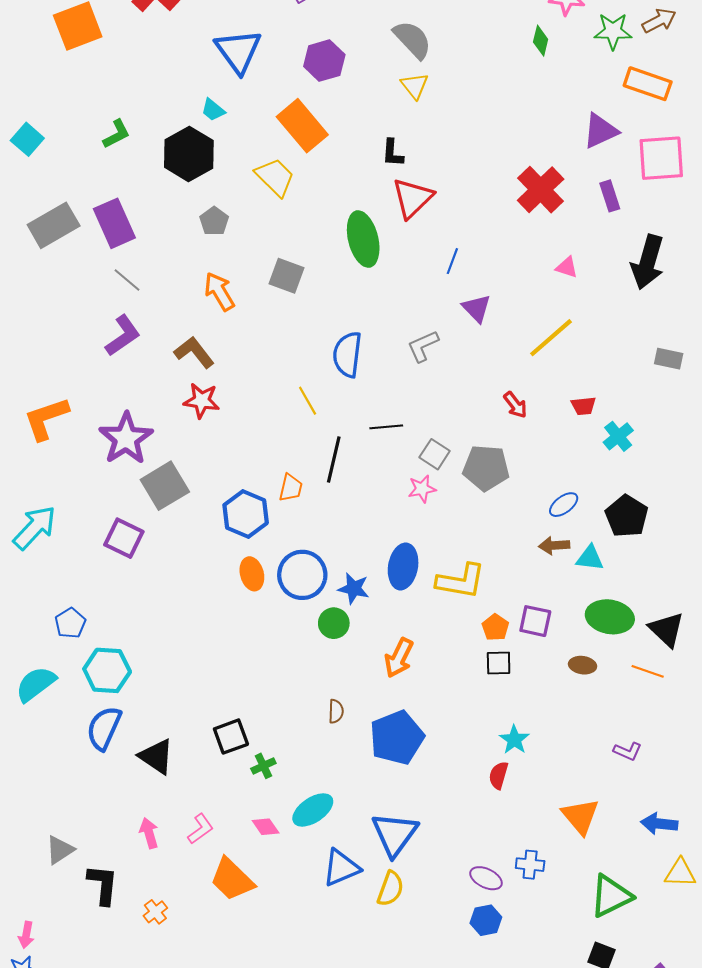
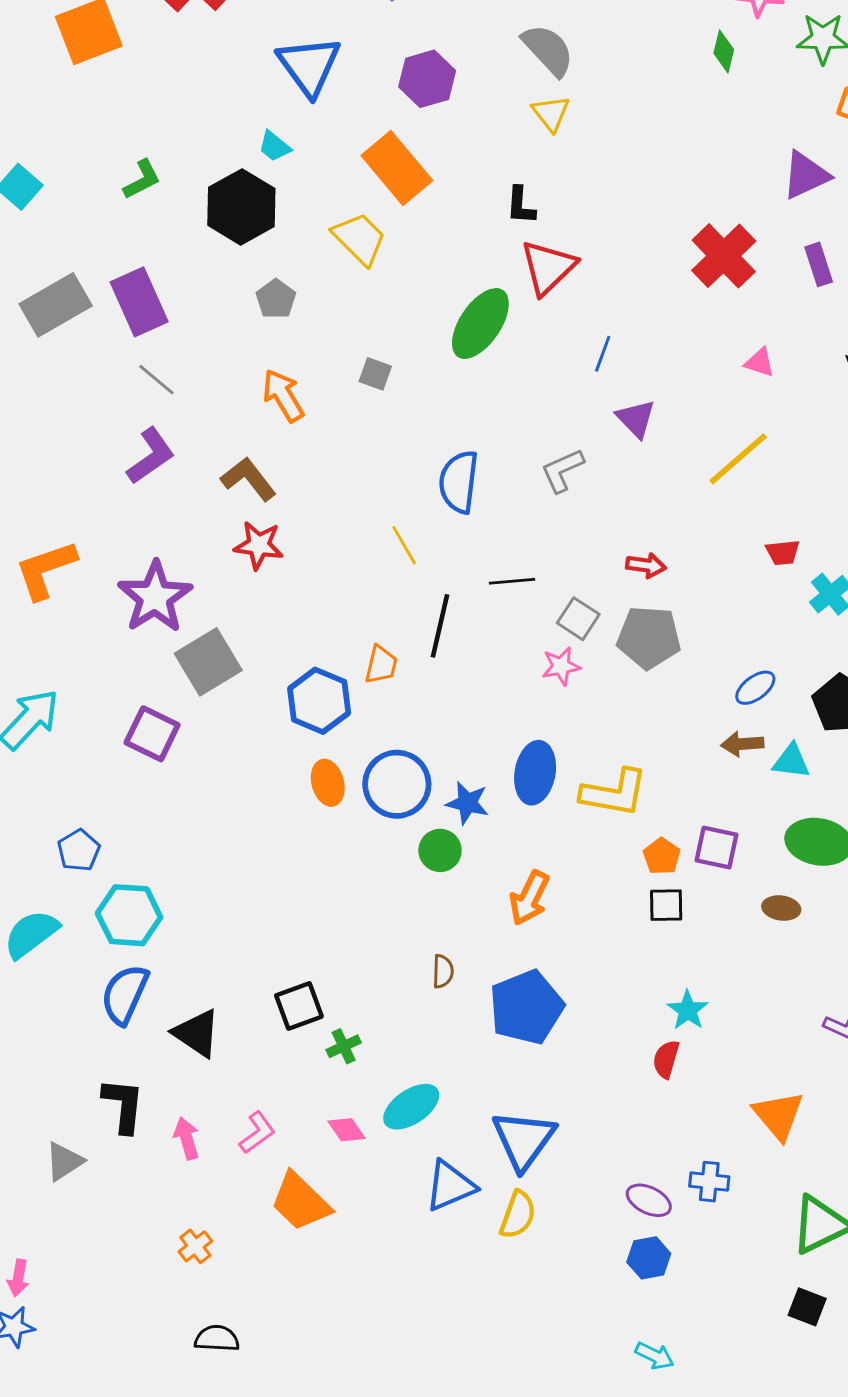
green ellipse: (363, 239) -> (480, 324), turned 48
gray square: (287, 276) -> (375, 374), size x0.7
red arrow: (515, 405) -> (646, 565), moved, turned -44
black L-shape: (103, 885) -> (123, 1105), moved

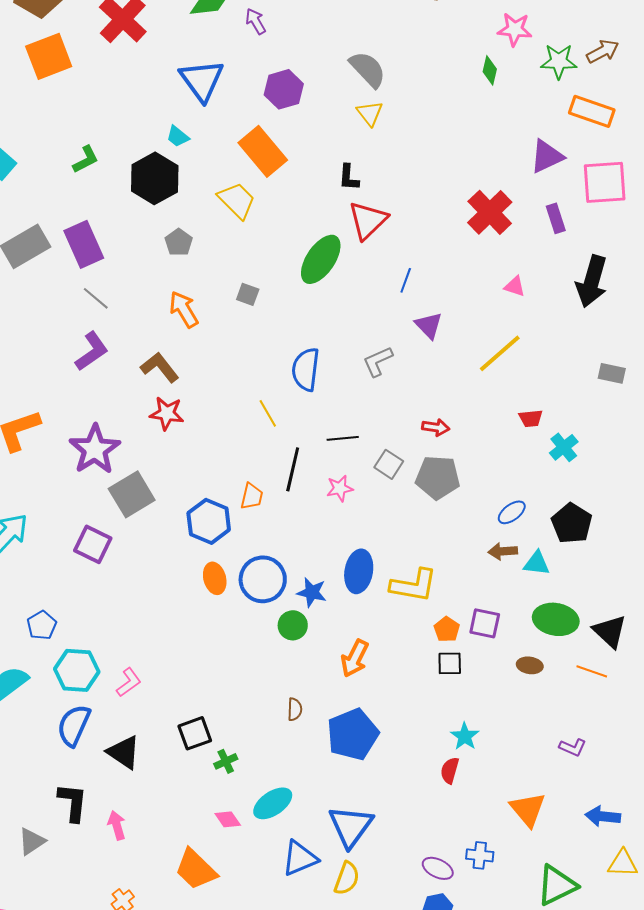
pink star: (561, 666) -> (340, 488), moved
pink L-shape: (257, 1133) -> (129, 682), moved

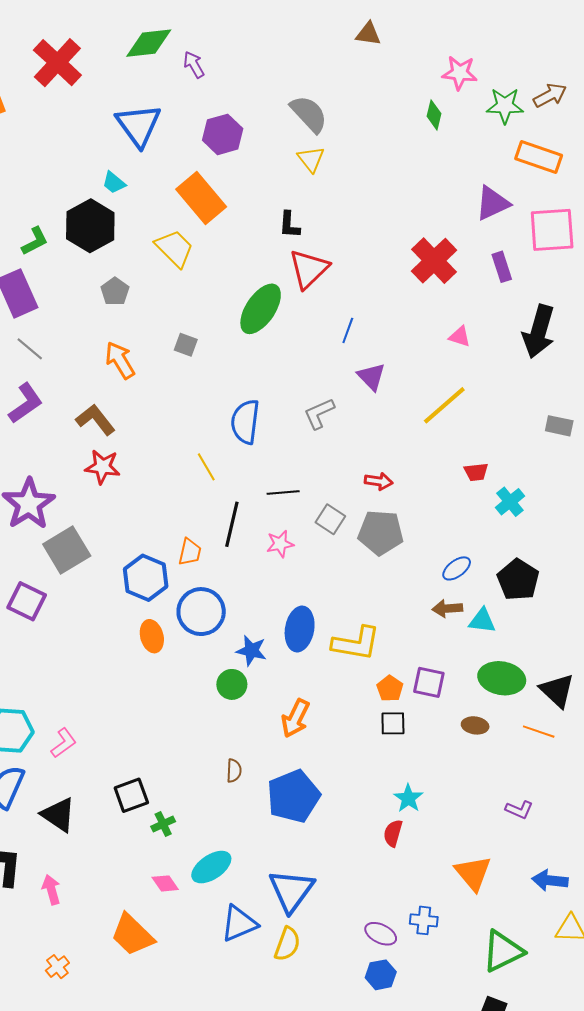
green L-shape: (86, 159) -> (35, 241), moved
blue circle: (263, 579) -> (201, 612), moved

